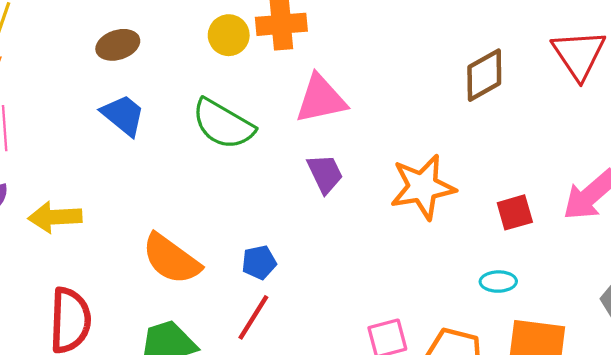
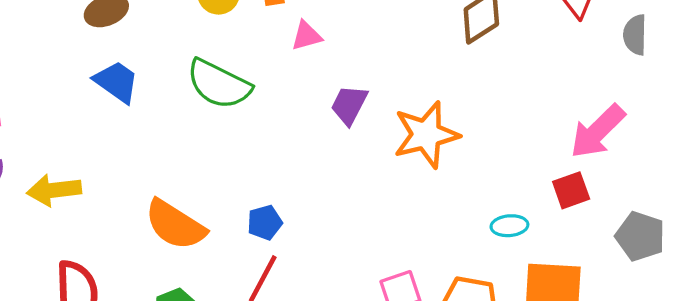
pink triangle: (321, 99) -> (306, 36), moved, size x0.6
purple trapezoid: (325, 174) -> (349, 105), moved, turned -123
red square: (515, 212) -> (571, 190), moved

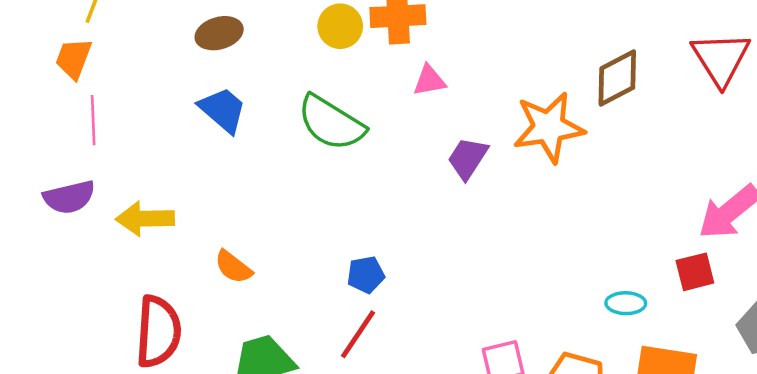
orange star: (426, 135) -> (549, 127), moved
orange semicircle: (175, 225) -> (233, 267), moved, size x0.6

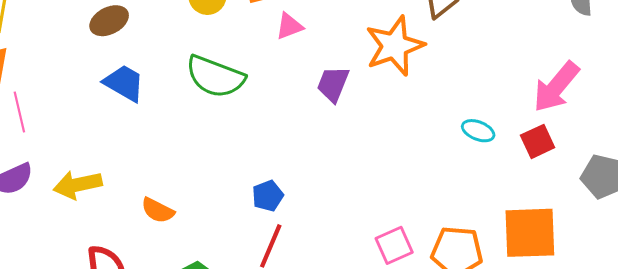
cyan ellipse: (626, 303) -> (478, 131), moved, turned 32

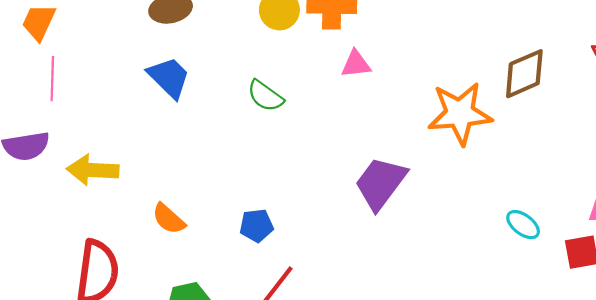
green semicircle: (215, 77) -> (265, 96), size x0.6
purple trapezoid: (333, 84) -> (381, 183), moved, size x1.4
blue pentagon: (268, 196) -> (256, 226), moved

